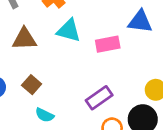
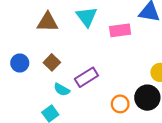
cyan triangle: (69, 30) -> (87, 17), turned 35
purple rectangle: (99, 98) -> (86, 77), moved

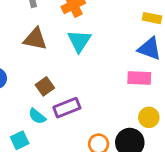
pink rectangle: (120, 30) -> (139, 78), moved
brown square: (52, 62) -> (45, 86), moved

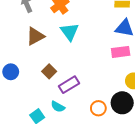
brown triangle: (35, 39) -> (35, 36), turned -30
cyan semicircle: (37, 116) -> (58, 107), moved

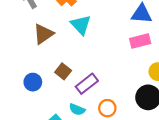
blue circle: (11, 72) -> (33, 82), moved
orange circle: (98, 108) -> (107, 108), moved

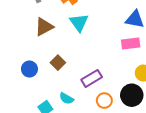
purple rectangle: (87, 84) -> (92, 78), moved
orange circle: (107, 108) -> (104, 101), moved

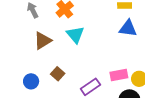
pink rectangle: (131, 44) -> (119, 75), moved

